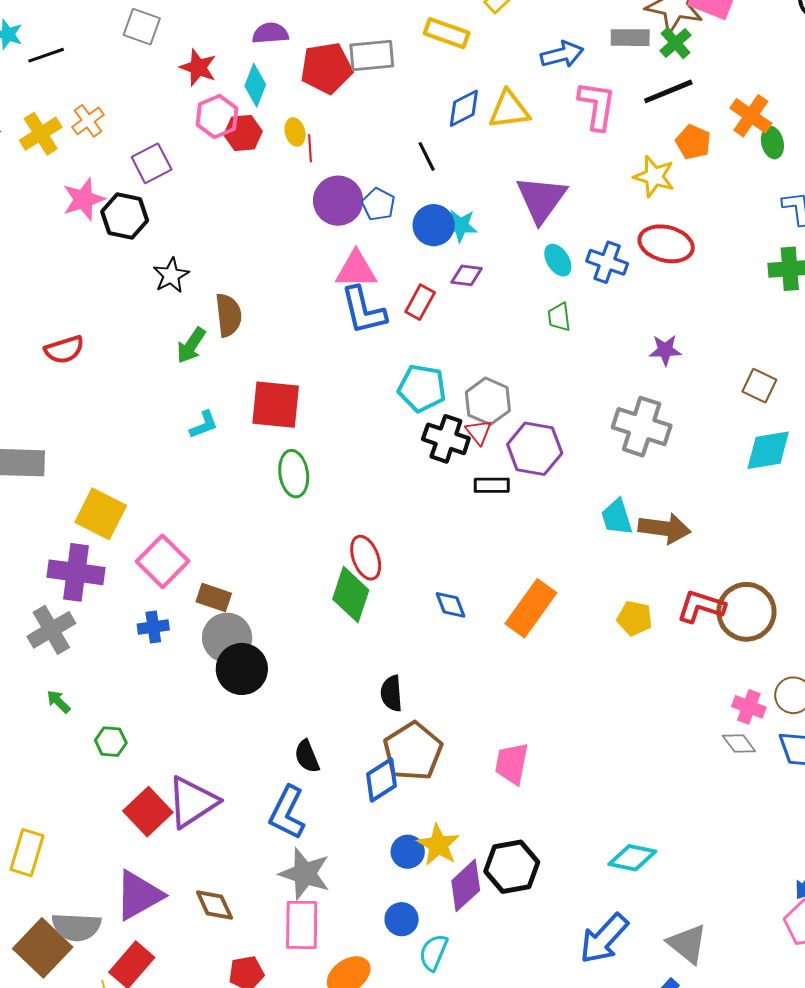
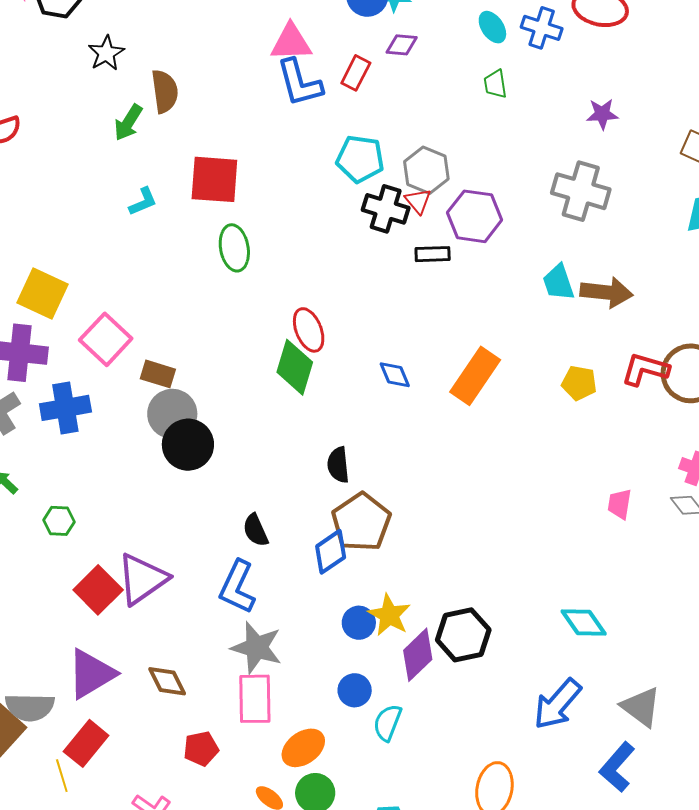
blue cross: (153, 627) -> (65, 408), moved, size x1.6
pink trapezoid: (512, 764) -> (620, 504), moved, size x0.7
cyan diamond: (632, 858) -> (584, 622), turned 45

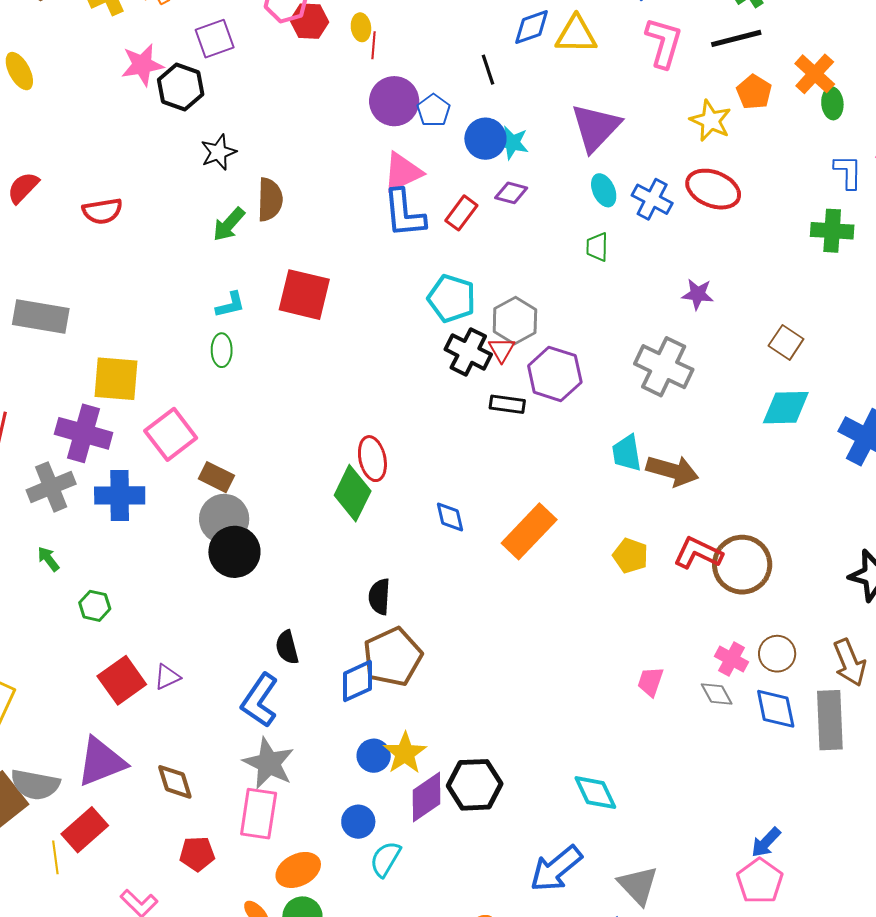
pink triangle: (291, 42) -> (402, 172), turned -33
green ellipse: (234, 248) -> (222, 350), moved, size x0.7
yellow square: (43, 294) -> (116, 379), turned -30
purple triangle: (142, 579) -> (167, 677), size x0.5

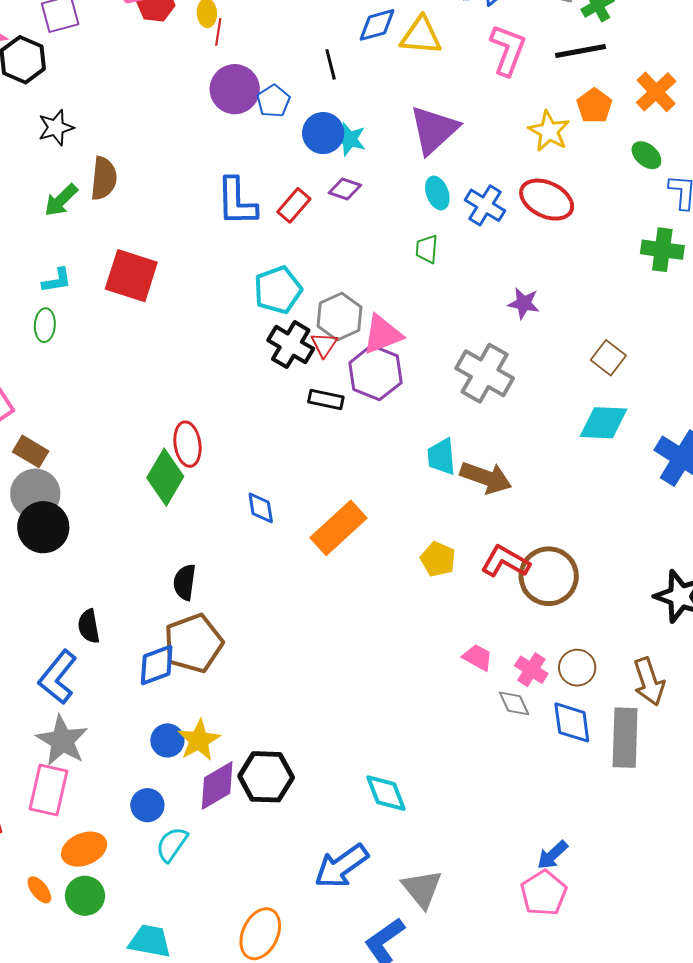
green ellipse: (832, 103) -> (646, 155), moved, turned -48
pink triangle: (402, 172) -> (382, 334), moved
cyan pentagon: (452, 298) -> (278, 290), turned 30
pink trapezoid: (650, 682) -> (478, 657), moved, turned 96

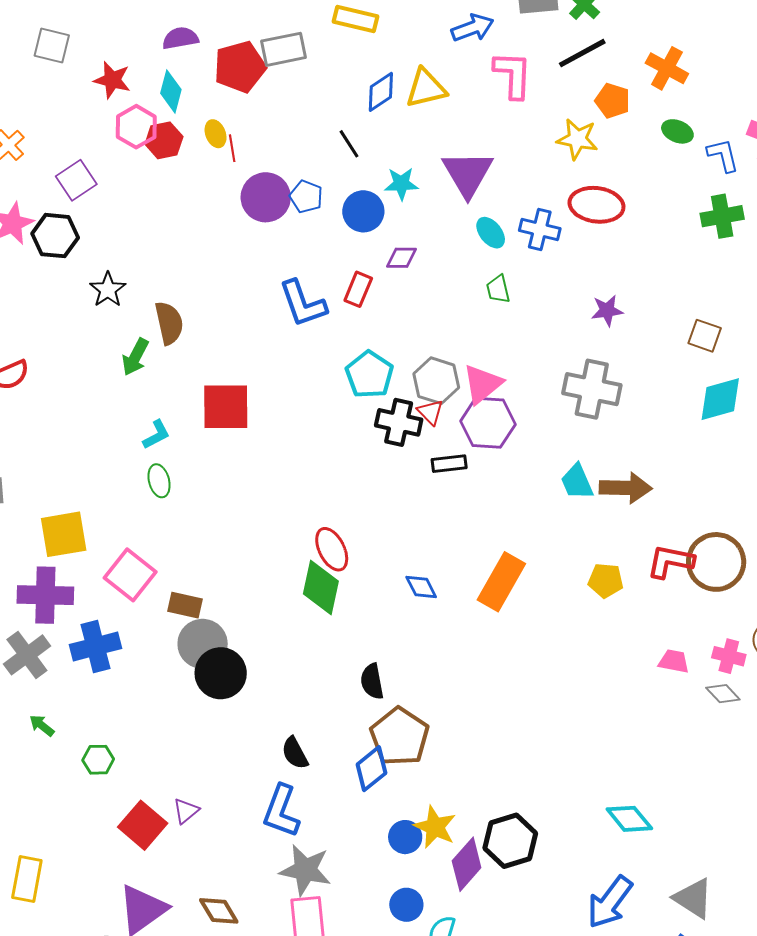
cyan star: (349, 139) -> (401, 184), moved

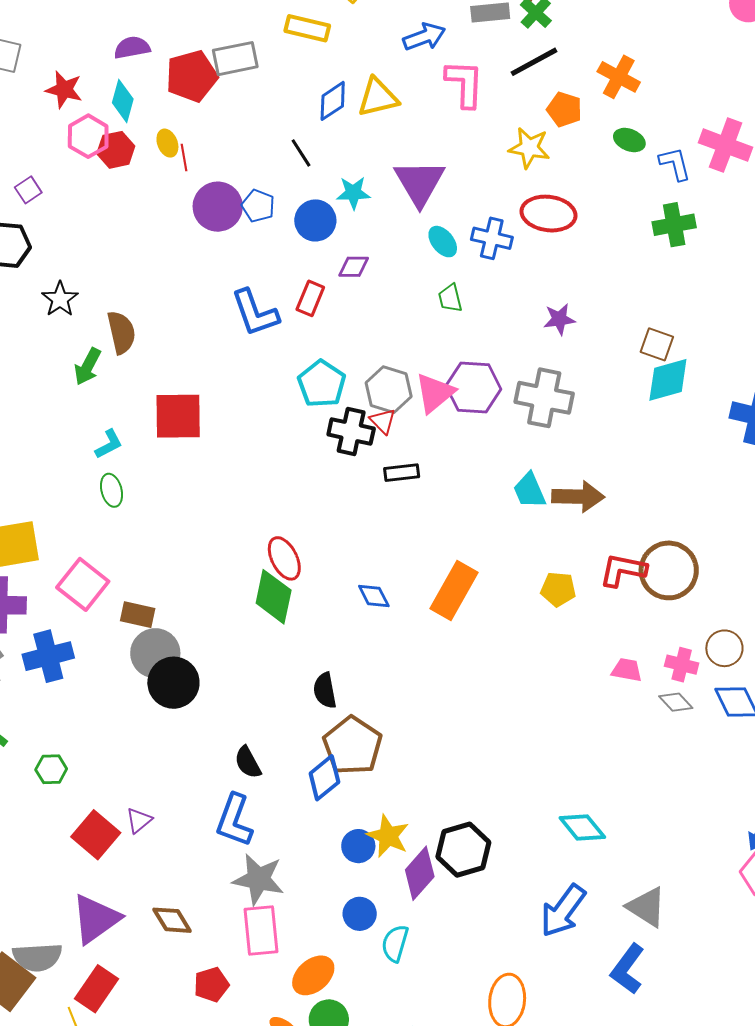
purple square: (76, 180) -> (28, 190), size x0.7
cyan diamond: (720, 399) -> (668, 380), moved
purple hexagon: (488, 423) -> (473, 387), moved

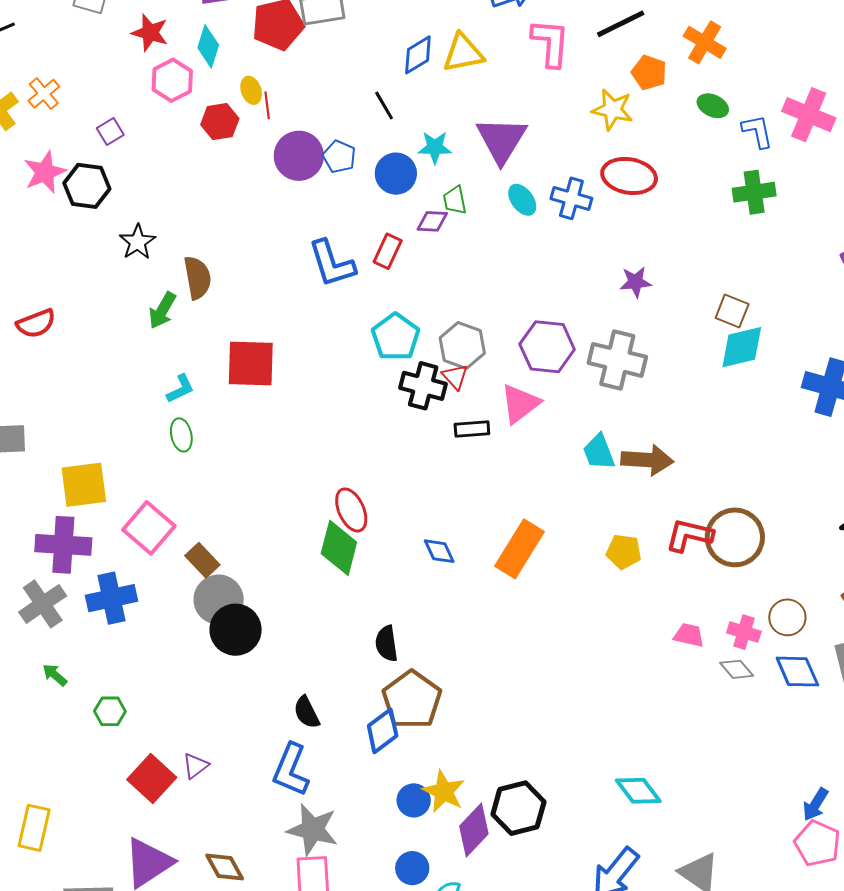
red hexagon: (116, 150) -> (220, 122), moved
green trapezoid: (450, 298) -> (455, 200), moved
pink triangle: (435, 393) -> (520, 404), moved
brown rectangle: (138, 615) -> (202, 560), turned 32

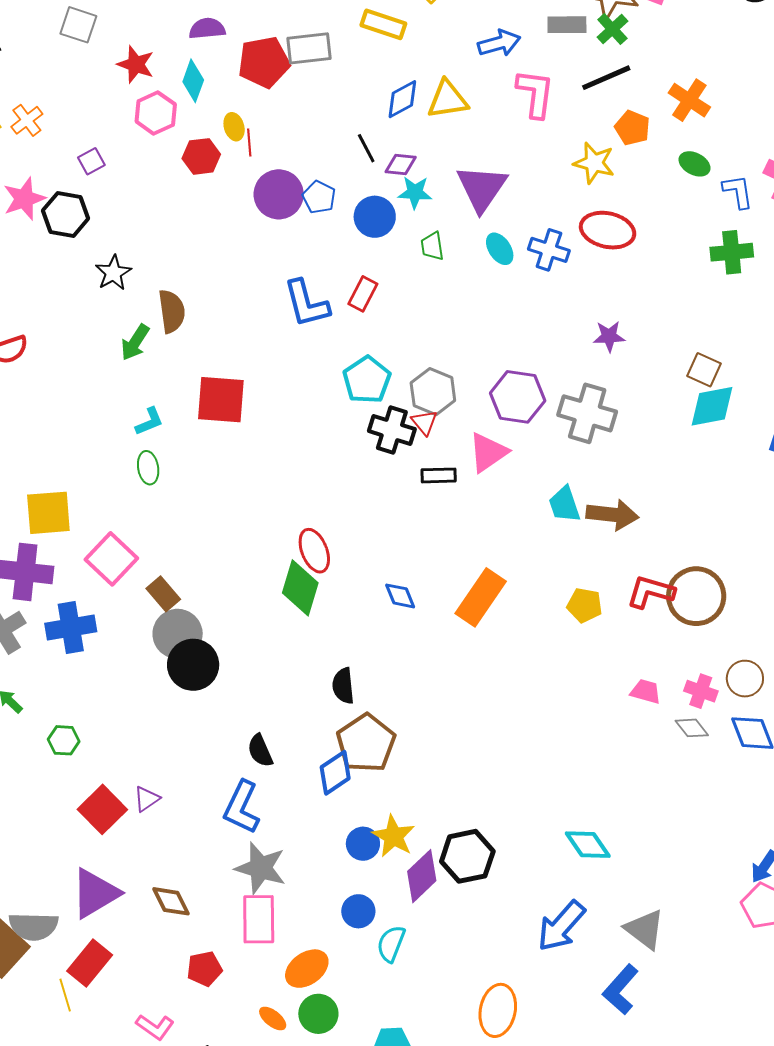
purple diamond: (432, 221) -> (401, 164), moved

